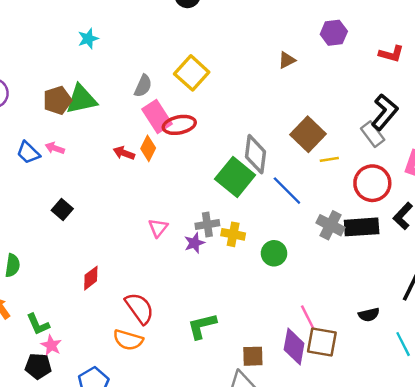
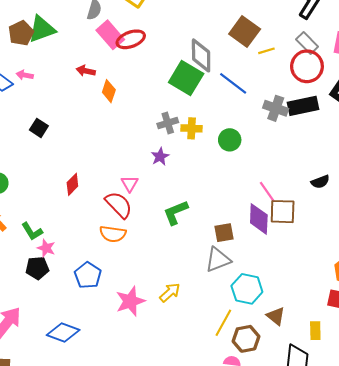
gray rectangle: (373, 134) -> (307, 43), moved
orange diamond: (148, 148) -> (109, 91), moved
pink triangle: (158, 228) -> (130, 184), moved
purple star: (194, 243) -> (160, 157), moved

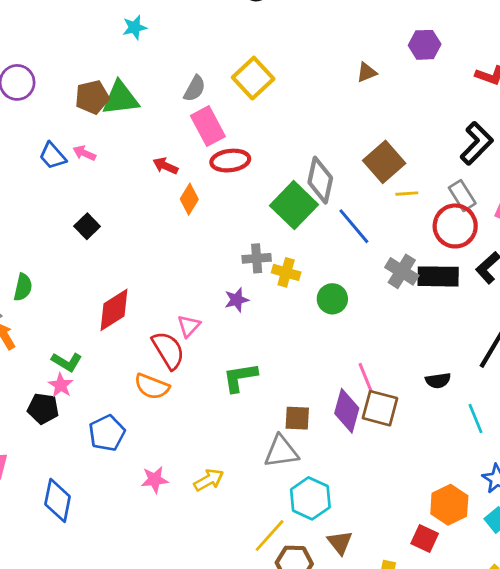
red ellipse: (131, 39) -> (230, 161), moved
red diamond: (72, 184) -> (114, 310), size x1.5
green L-shape: (32, 231) -> (67, 362), moved, turned -40
pink star: (130, 301) -> (155, 480), size x0.7
blue diamond: (63, 333) -> (58, 500), turned 68

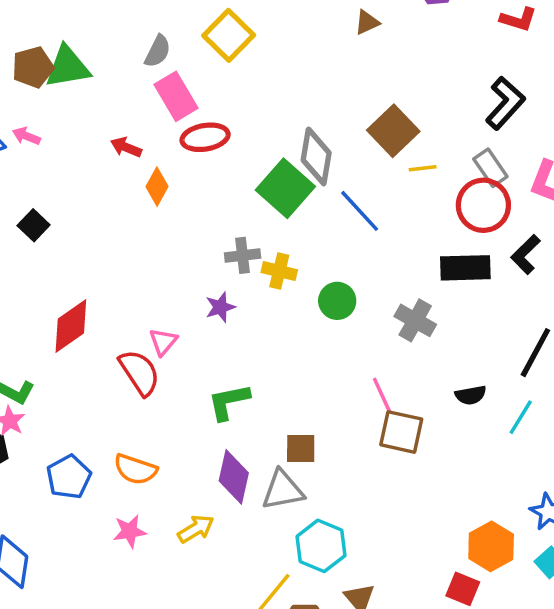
gray cross: (402, 271) -> (415, 320), moved
orange semicircle: (152, 386) -> (135, 469), moved
purple diamond: (347, 411) -> (234, 477), moved
cyan line: (476, 419) -> (521, 417), moved, turned 56

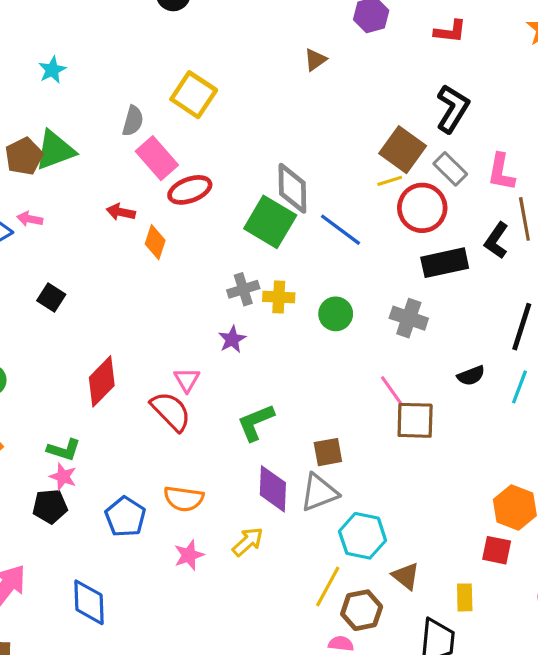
brown square: (393, 131) -> (403, 150), moved
red circle: (483, 205) -> (422, 208), moved

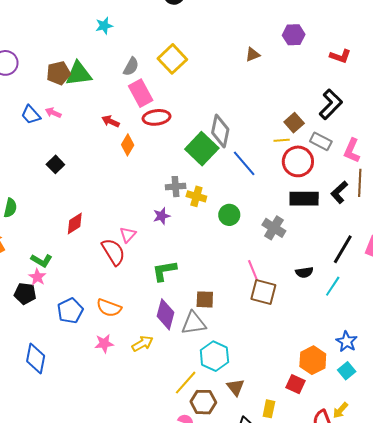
cyan star: (52, 70) -> (104, 26), moved
brown square: (403, 150) -> (294, 123), size x0.7
gray rectangle: (450, 169) -> (321, 141), turned -30
red diamond: (102, 381) -> (75, 224), size x0.7

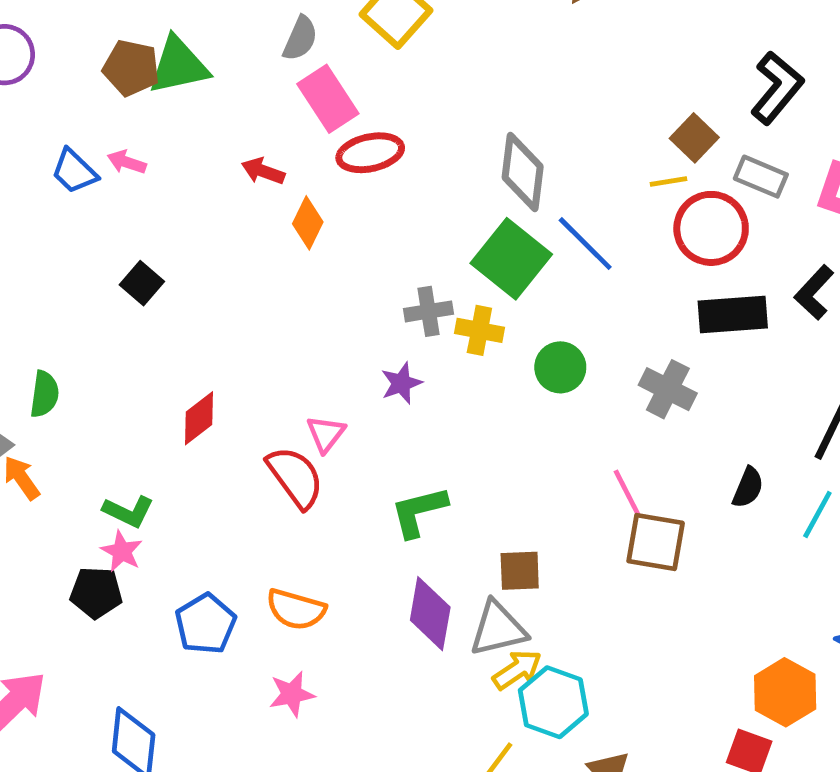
brown pentagon: (59, 73) -> (131, 68), turned 30
green square: (202, 149) -> (511, 259), moved
black semicircle: (304, 272) -> (748, 488), turned -54
yellow arrow: (142, 344) -> (517, 670), moved

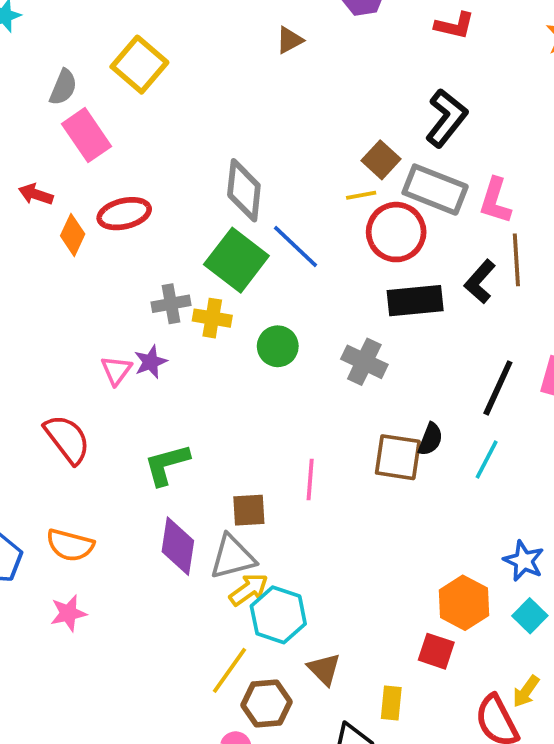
red ellipse: (370, 153) -> (124, 214), moved
gray rectangle: (761, 177) -> (435, 190), size x1.5
pink triangle: (326, 434) -> (116, 370), moved
pink line: (627, 493) -> (310, 480), moved, turned 33
brown square: (656, 542) -> (398, 457), moved

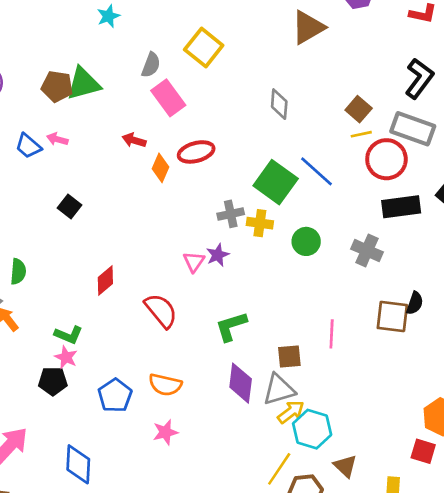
brown triangle: (290, 40) -> (308, 27), size x1.8
brown square: (381, 160) -> (359, 109), moved
gray diamond: (244, 190) -> (279, 104), moved, size x0.7

